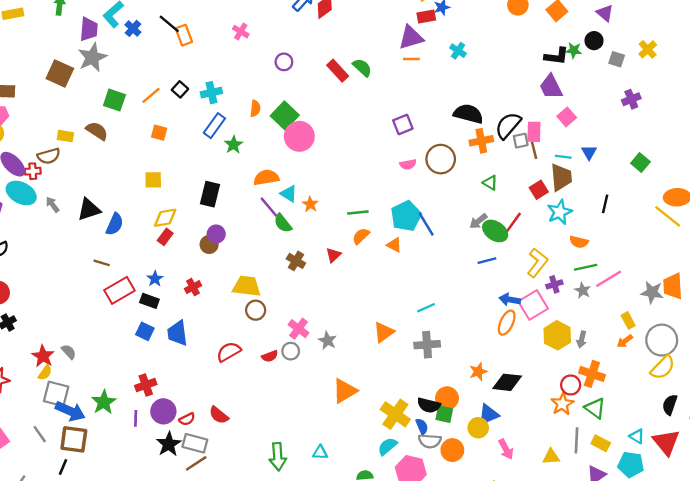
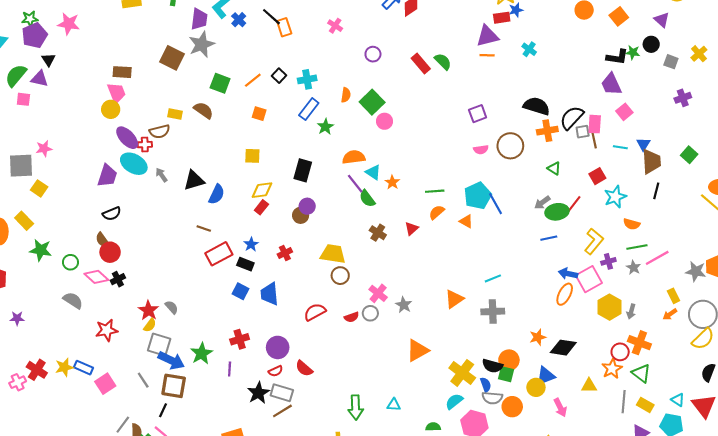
pink circle: (299, 136) -> (385, 121), size x0.6
brown trapezoid: (561, 177) -> (651, 161), moved
green ellipse: (495, 231) -> (557, 212), turned -45
purple circle: (163, 411) -> (278, 347), moved
yellow triangle: (551, 457) -> (589, 386), moved

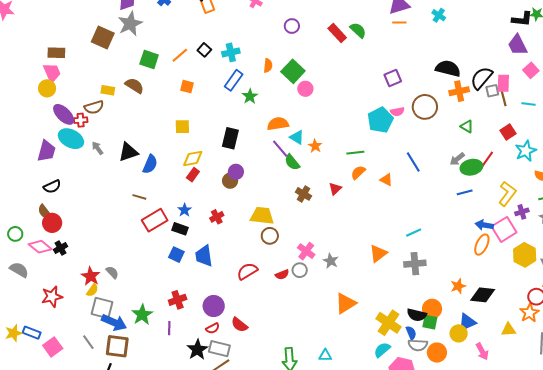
cyan pentagon: (478, 196) -> (380, 120), moved

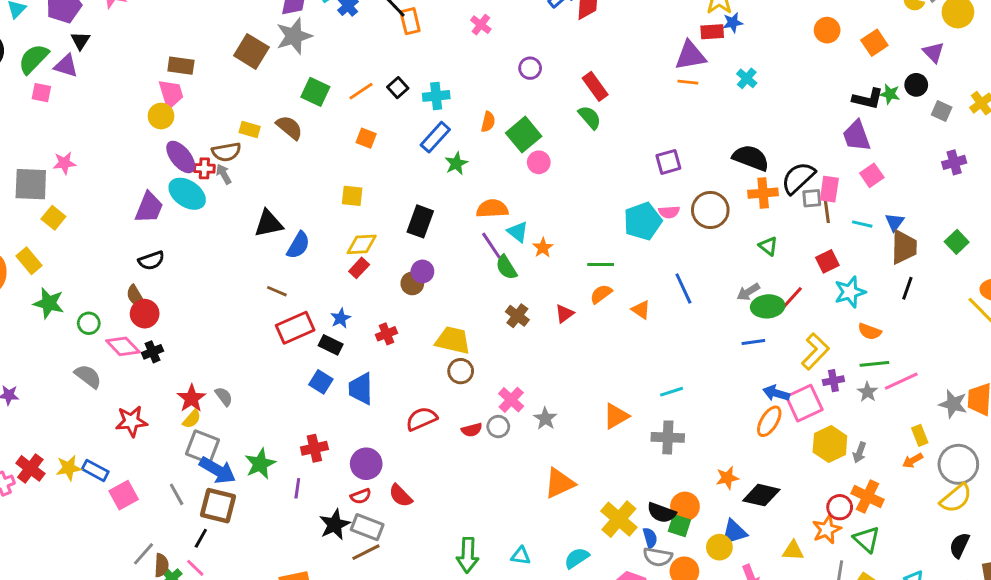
green semicircle: (358, 30) -> (590, 117), moved
gray arrow: (97, 148) -> (224, 174), moved
cyan semicircle: (382, 350) -> (577, 558), moved

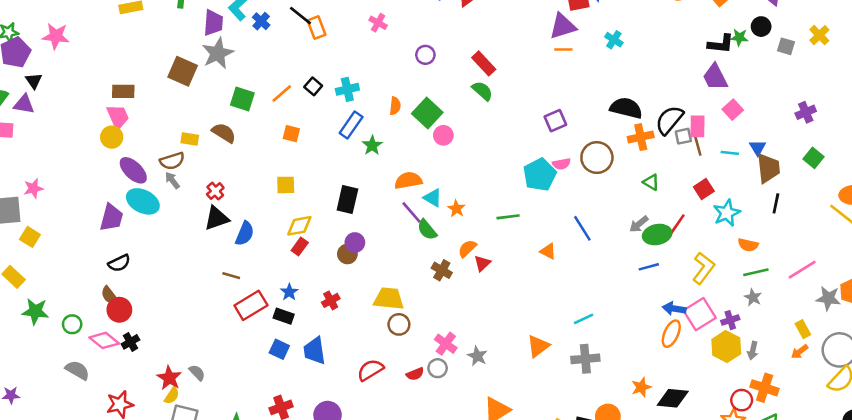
purple cross: (954, 162) -> (806, 112), moved
red cross: (204, 168) -> (215, 191), moved, turned -36
orange semicircle: (601, 294) -> (467, 249), moved
purple cross: (833, 381) -> (730, 320), moved
pink line: (901, 381) -> (802, 270), moved

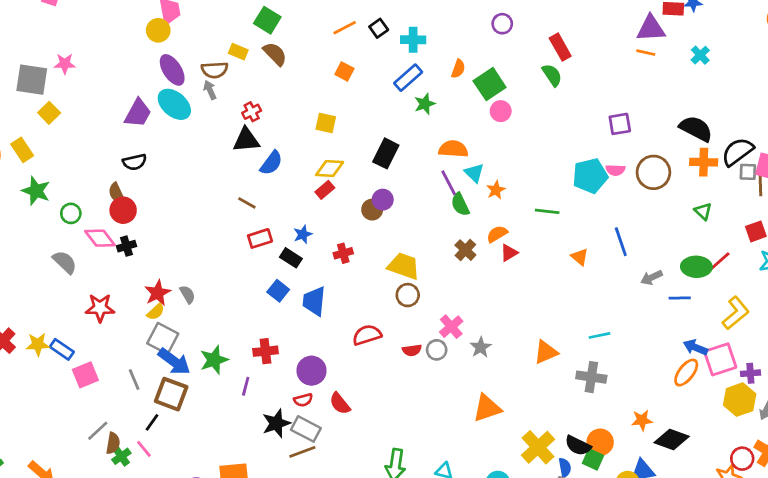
green square: (242, 99) -> (267, 20), moved
gray arrow: (639, 224) -> (652, 278), moved
red rectangle: (251, 305) -> (260, 238), size x0.7

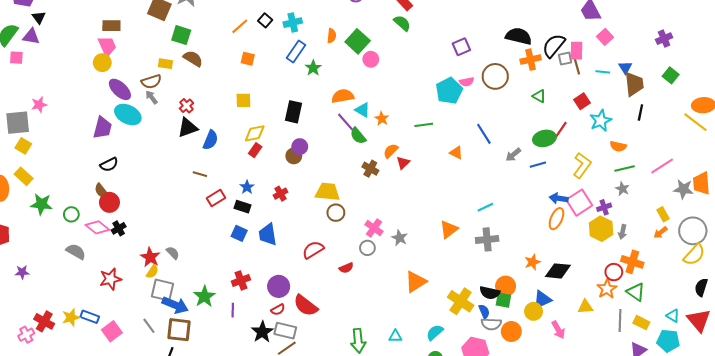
yellow square: (49, 113) -> (23, 146), moved
red semicircle: (412, 350) -> (346, 268), moved
red semicircle: (340, 403) -> (306, 305), size x1.4

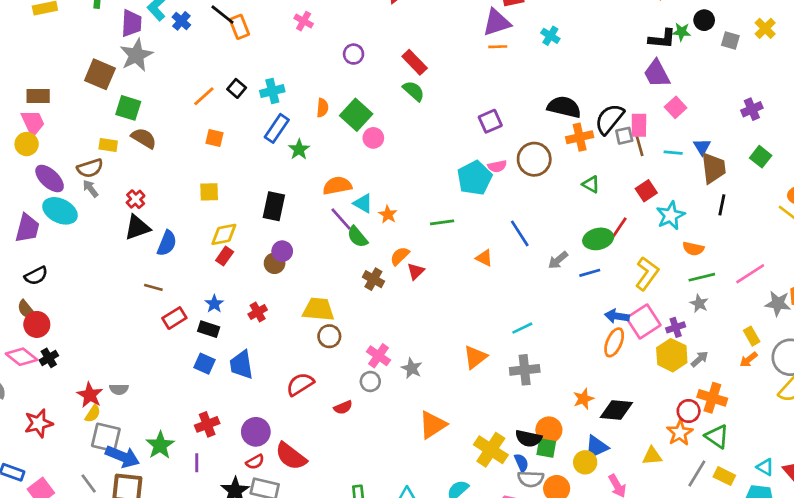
gray arrow: (623, 232) -> (700, 359), turned -144
gray semicircle: (173, 253) -> (119, 389), turned 136
gray line: (620, 320) -> (697, 474), turned 30

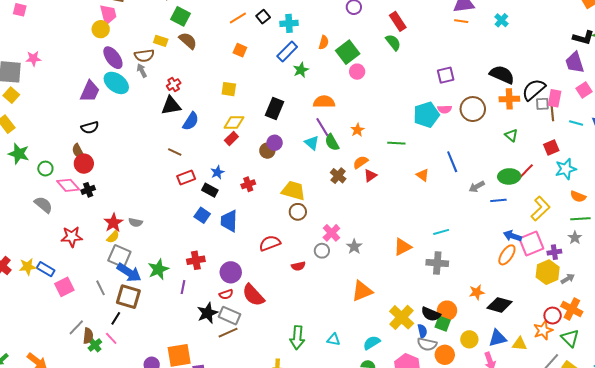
cyan triangle: (363, 203) -> (312, 143), moved
blue triangle: (596, 447) -> (498, 338), moved

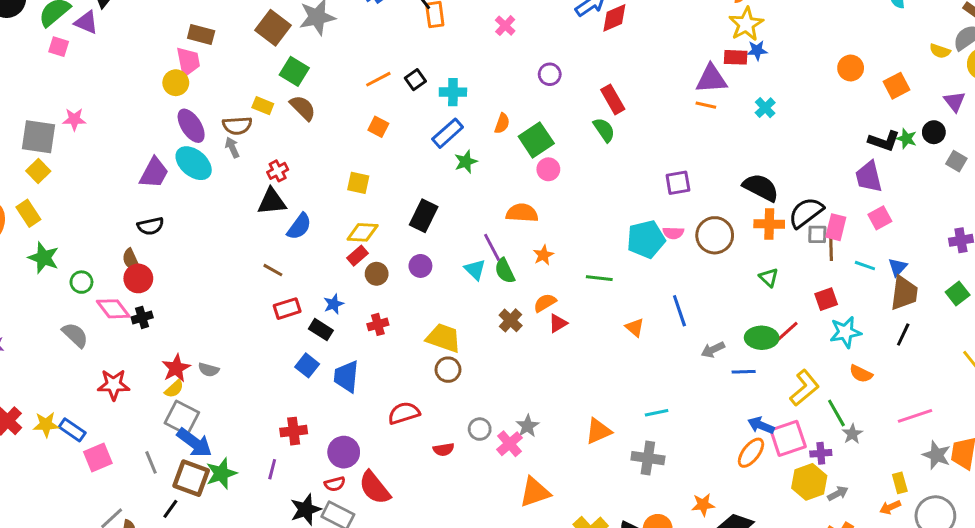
orange semicircle: (324, 102) -> (522, 213), moved
brown circle: (267, 151) -> (377, 274), moved
green line: (580, 219) -> (836, 413), moved, turned 60
pink cross: (331, 233) -> (509, 444), moved
green star: (158, 269) -> (221, 473), moved

